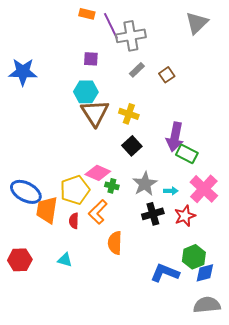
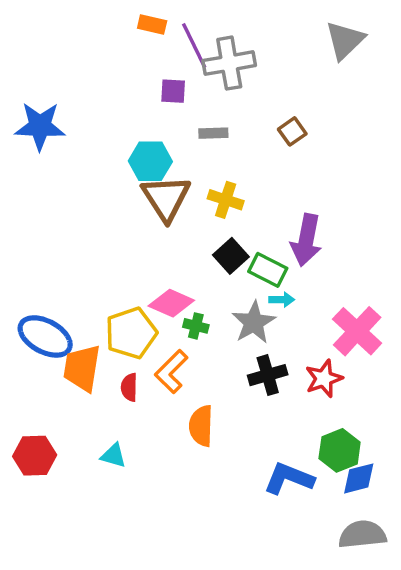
purple square: (91, 59) -> (173, 91), moved
gray rectangle: (137, 70) -> (213, 133), moved, turned 42
green rectangle: (187, 154) -> (268, 270), moved
cyan arrow: (171, 191) -> (282, 300), moved

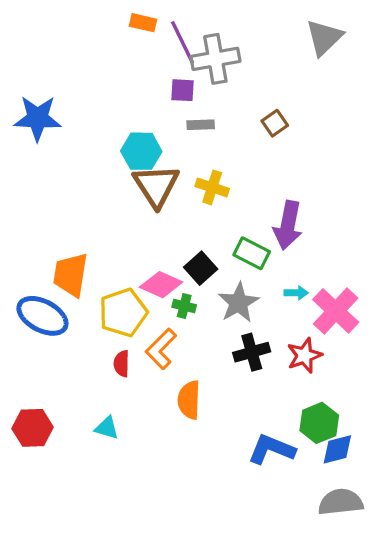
purple square: (173, 91) -> (182, 90), moved
black square: (231, 256) -> (201, 268), moved
cyan arrow: (282, 300) -> (296, 293), moved
orange trapezoid: (82, 368) -> (70, 275), moved

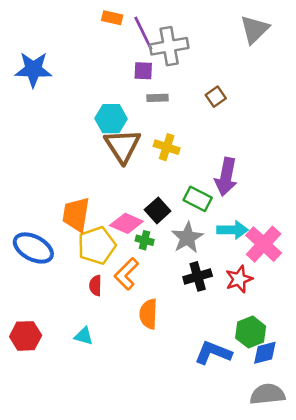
blue star: (38, 118) -> (33, 69), moved
orange trapezoid: (70, 275) -> (76, 214), moved
cyan arrow: (296, 293) -> (233, 230), size x1.6

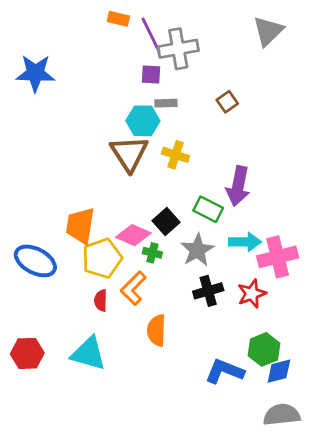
cyan hexagon: (111, 119) -> (143, 121), moved
pink cross: (264, 244) -> (278, 257), turned 33
cyan triangle: (84, 336) -> (88, 353), size x1.8

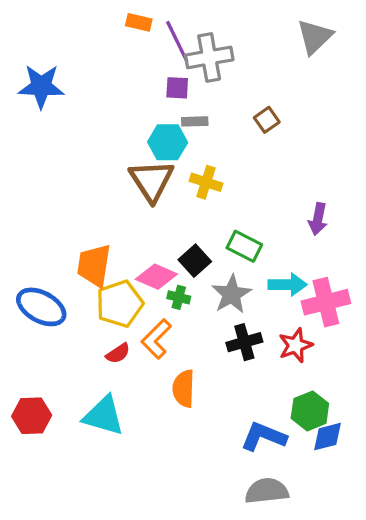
purple arrow: (238, 186) -> (318, 219), moved, size x0.7
red semicircle: (101, 300) -> (118, 353), turned -125
gray semicircle: (282, 415) -> (267, 491), moved

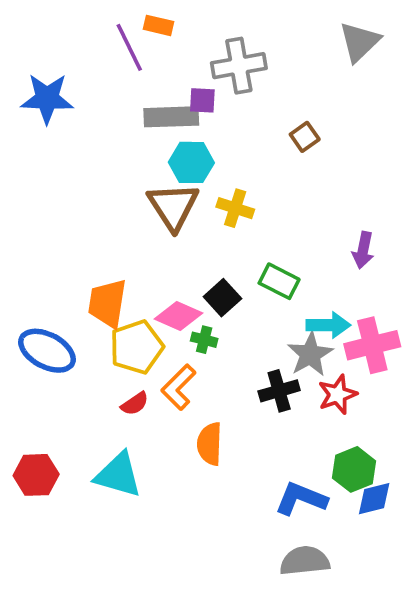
purple line: (177, 41) -> (129, 47), moved
gray rectangle: (195, 121) -> (171, 117), moved, size x1.8
gray star: (232, 294) -> (310, 354), moved

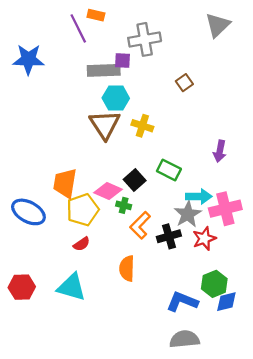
orange L-shape: (179, 387) -> (140, 225), moved

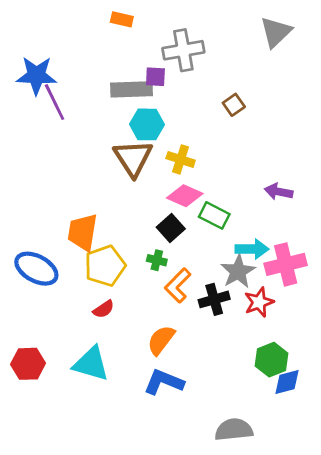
purple line: (78, 28) -> (55, 102), moved
purple arrow: (220, 151) -> (279, 192), turned 90
pink diamond: (108, 191) -> (185, 196), moved
orange semicircle: (127, 268) -> (161, 340), turned 35
blue L-shape: (182, 302) -> (164, 382), moved

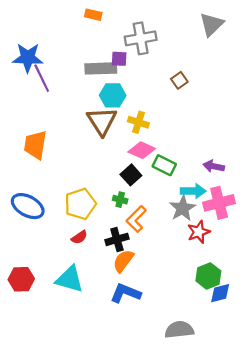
purple arrow: (279, 192) -> (214, 166), moved
orange trapezoid: (83, 232) -> (35, 145), moved
black cross: (214, 299) -> (117, 239), moved

